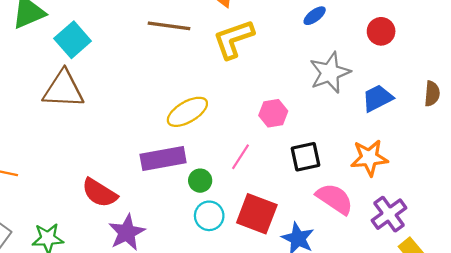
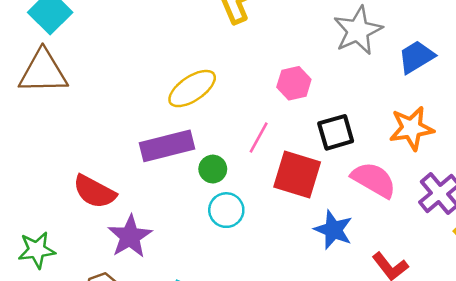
red square: (257, 214) -> (297, 175), moved

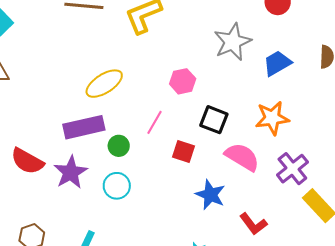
black square: (336, 132) -> (214, 120), turned 36
red square: (297, 175) -> (183, 152), size x0.6
cyan circle: (226, 210) -> (117, 186), moved
purple star: (130, 236) -> (71, 172), moved

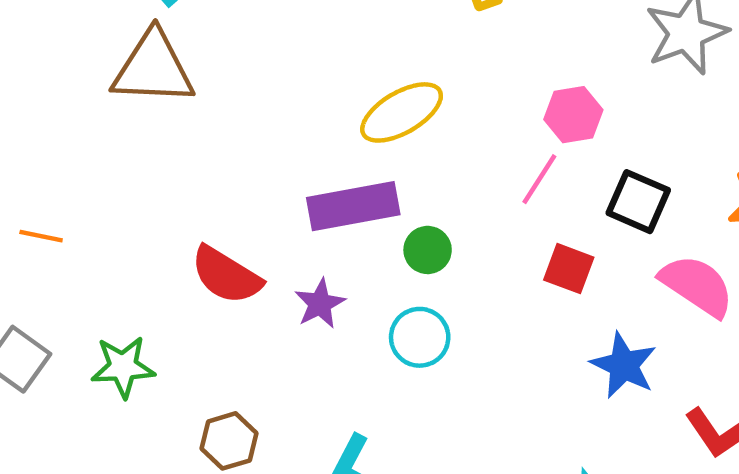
pink line: (155, 122) -> (539, 179), moved
purple star: (71, 172) -> (320, 304), size x0.7

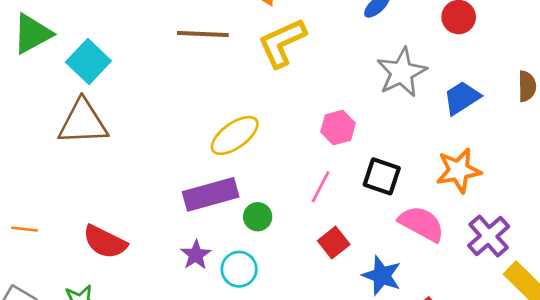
pink line: (539, 179) -> (321, 187), moved
red square: (569, 269) -> (334, 243), moved, turned 36
red semicircle: (226, 275) -> (105, 242), moved
cyan circle: (420, 337) -> (239, 269), moved

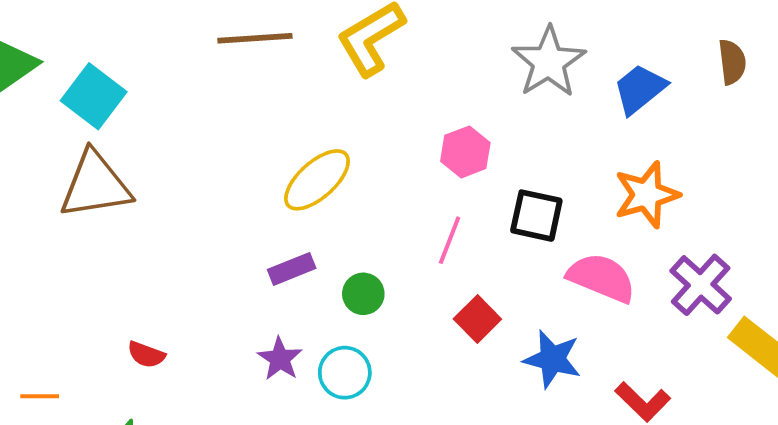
purple rectangle: (211, 194) -> (292, 269), size x0.6
orange line: (25, 229) -> (40, 396), moved
red semicircle: (105, 242) -> (146, 355), size x0.6

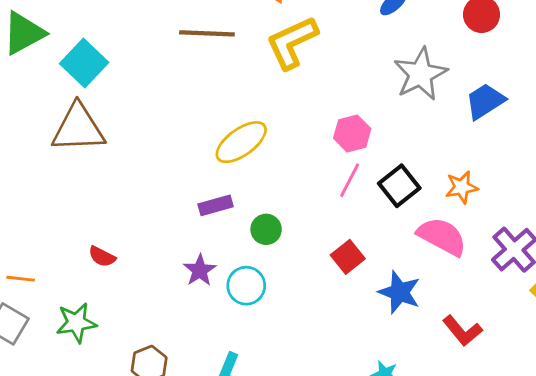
orange star: (647, 195) -> (462, 187), moved, size x0.7
black square: (536, 216) -> (399, 186), turned 33
pink line: (450, 240) -> (350, 180), moved

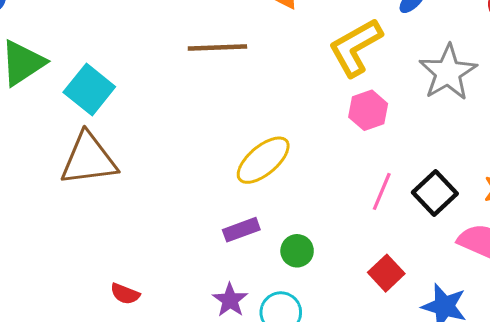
yellow L-shape: (292, 42) -> (355, 47), moved
pink hexagon: (352, 133) -> (368, 110), moved

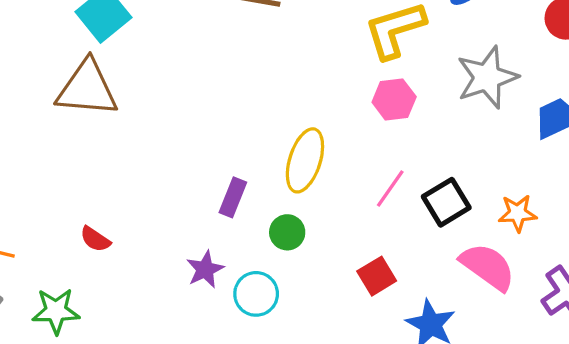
yellow ellipse: (263, 160) -> (305, 160), moved, turned -44
purple rectangle: (241, 230) -> (233, 197), turned -60

